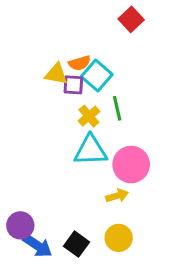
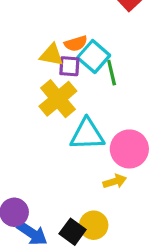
green line: (117, 108) -> (112, 73), moved
yellow cross: (89, 116) -> (58, 99), moved, size x1.6
yellow circle: (119, 238) -> (94, 225), moved

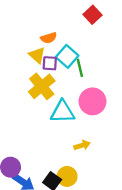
orange semicircle: (76, 44) -> (49, 38), moved
yellow triangle: (51, 55) -> (37, 55), turned 30
pink circle: (129, 149) -> (92, 101), moved

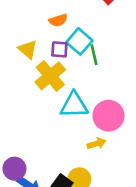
yellow triangle: (37, 55) -> (28, 49), moved
pink circle: (92, 101) -> (109, 116), moved

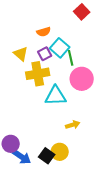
purple square: (59, 49) -> (45, 54), turned -32
yellow cross: (50, 76) -> (38, 74), turned 30
pink circle: (109, 116) -> (82, 79), moved

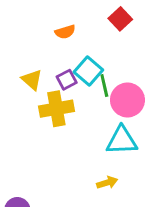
orange semicircle: (44, 32) -> (65, 32), moved
pink circle: (82, 79) -> (127, 100), moved
cyan triangle: (56, 96) -> (122, 141), moved

